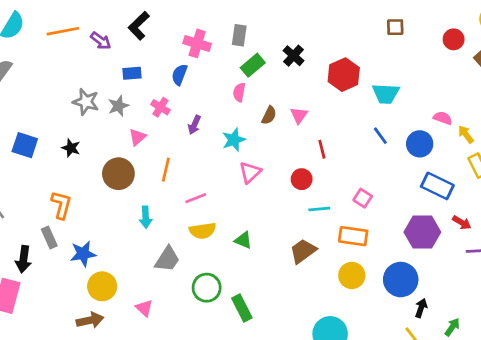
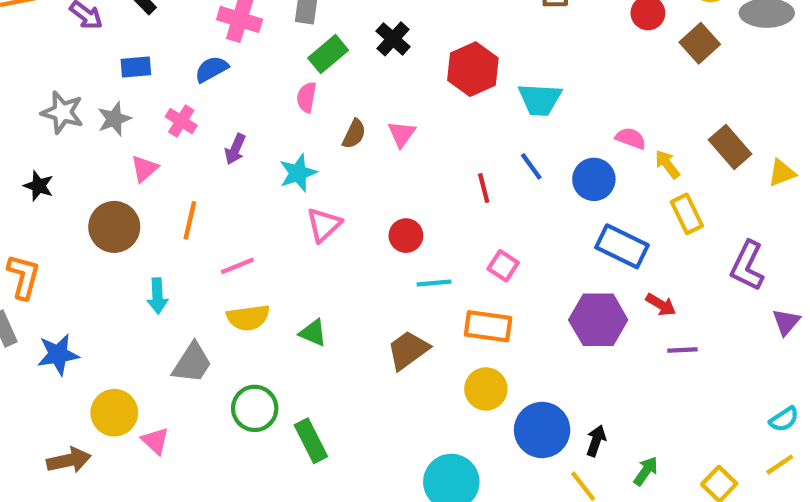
blue semicircle: (179, 75) -> (211, 69), turned 40
red line: (322, 149) -> (484, 188), moved
blue circle: (401, 280) -> (542, 430), moved
yellow circle: (102, 286) -> (114, 413), moved

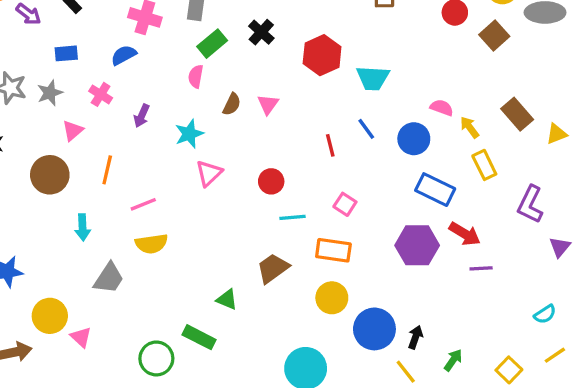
red arrow: (661, 305) -> (465, 234), size x1.4
green triangle: (313, 333) -> (227, 299), moved
green circle: (255, 408) -> (156, 358), moved
cyan semicircle: (784, 419) -> (545, 314), moved
green rectangle: (311, 441) -> (199, 337), turned -36

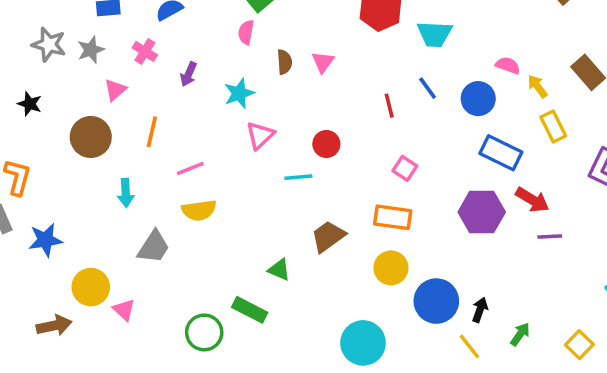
brown semicircle: (232, 104) -> (284, 62), turned -30
cyan line: (292, 217) -> (298, 177), moved

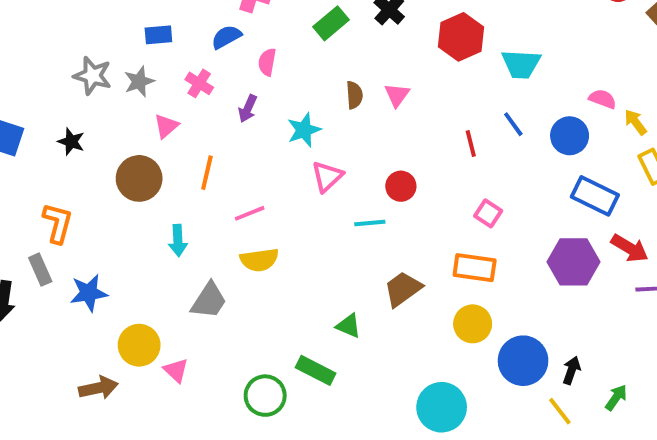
pink semicircle: (246, 32) -> (267, 62), moved

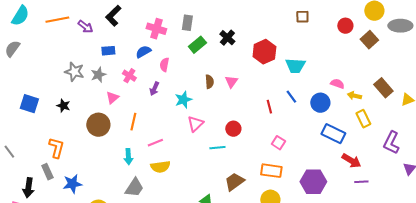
yellow arrow: (635, 122) -> (354, 96), turned -40
cyan arrow: (178, 240) -> (128, 157), moved
purple hexagon: (573, 262) -> (313, 182), moved

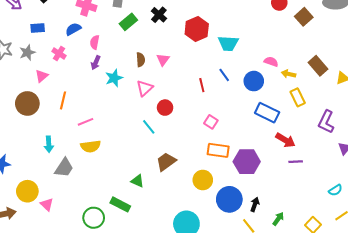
purple arrow: (154, 89) -> (96, 63), moved
pink triangle: (195, 124) -> (145, 88), moved
cyan line: (217, 148) -> (149, 127), turned 56
cyan arrow: (128, 157) -> (49, 144), moved
orange rectangle: (271, 171) -> (218, 150), moved

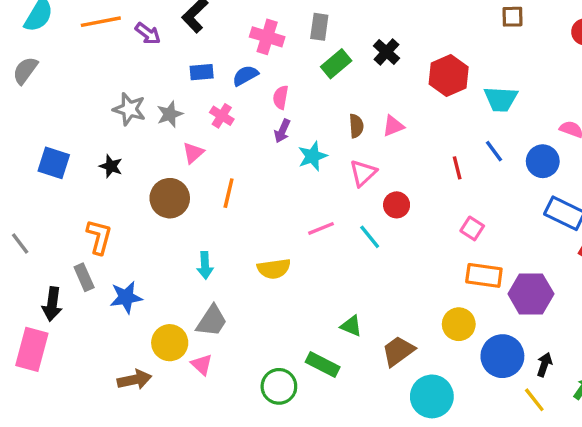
blue rectangle: (38, 28) -> (202, 72), moved
pink triangle: (163, 60) -> (393, 126), turned 32
pink line: (85, 122) -> (321, 228), moved
brown trapezoid: (166, 162) -> (398, 351), moved
gray trapezoid: (64, 168) -> (212, 321), moved

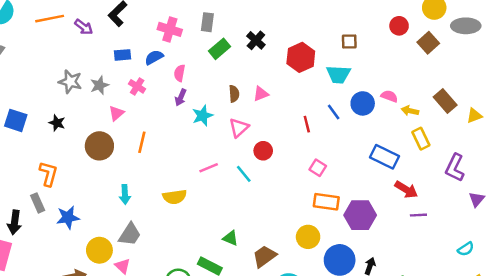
brown square: (512, 17) -> (349, 42), moved
blue circle: (543, 161) -> (363, 103), moved

